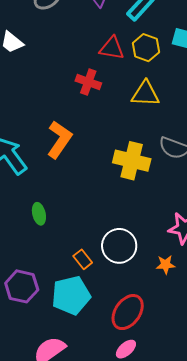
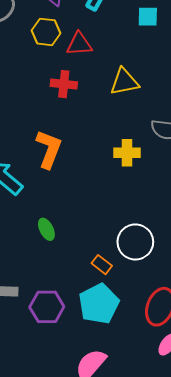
yellow hexagon: (146, 48) -> (46, 32), moved
yellow cross: (132, 161) -> (127, 153), size x0.7

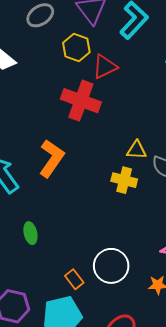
red triangle: (79, 44) -> (105, 67), turned -36
yellow triangle: (124, 82) -> (136, 150), moved, size x0.7
red cross: (64, 84) -> (81, 101), size x1.5

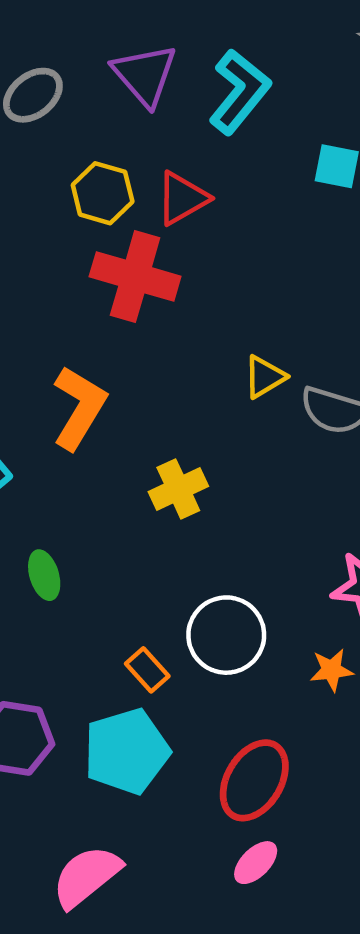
yellow hexagon: (76, 47) -> (103, 193), moved
yellow triangle: (136, 150) -> (265, 377), turned -30
yellow cross: (124, 180) -> (178, 489), moved, turned -35

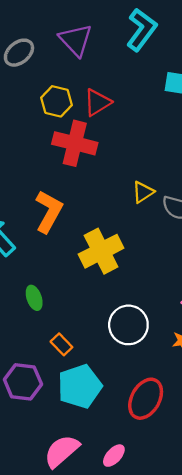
cyan L-shape: (240, 92) -> (142, 30), moved
yellow cross: (178, 489) -> (101, 251), size x1.5
orange rectangle: (147, 670) -> (61, 344), moved
pink ellipse: (256, 863) -> (114, 456), moved

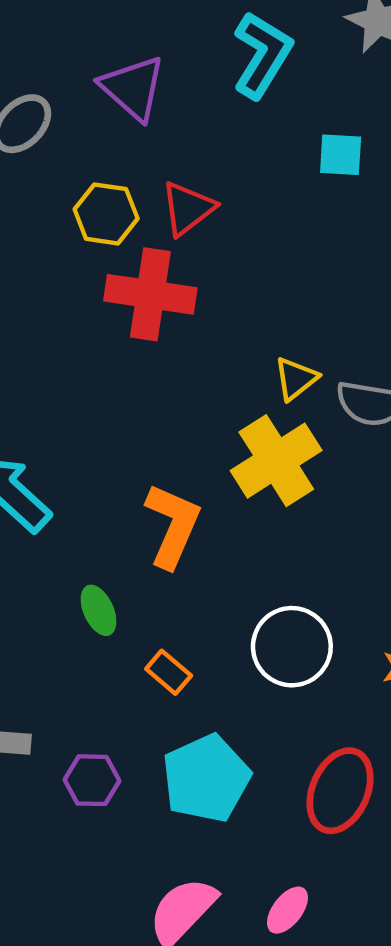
orange L-shape: (49, 211) -> (173, 525), moved
yellow cross: (101, 251) -> (276, 461), moved
orange rectangle: (61, 344) -> (169, 672), moved
purple hexagon: (23, 382) -> (92, 780), size x0.7

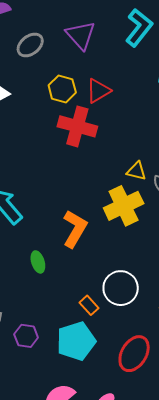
yellow triangle: (296, 379) -> (136, 171), turned 45
orange rectangle: (169, 672) -> (89, 305), moved

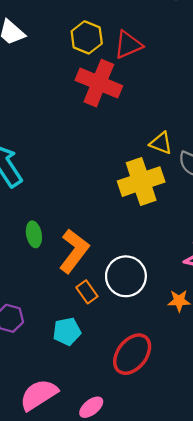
orange L-shape: (75, 229) -> (74, 251), moved
cyan pentagon: (76, 341) -> (67, 331), size x0.6

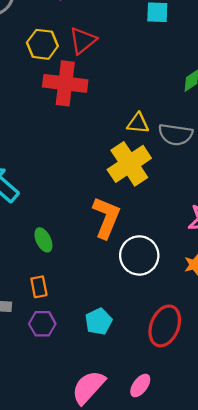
orange L-shape: (74, 251) -> (106, 218), moved
orange rectangle: (87, 292) -> (39, 287), moved, turned 40

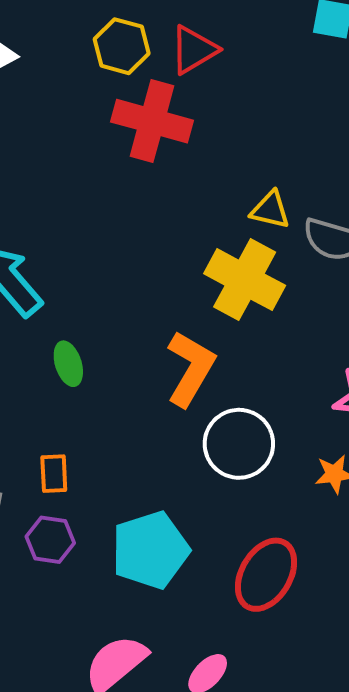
yellow cross: (129, 164) -> (245, 280), turned -36
green ellipse: (43, 240) -> (68, 364), moved
cyan pentagon: (99, 322) -> (150, 550), size x1.6

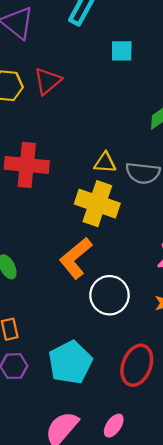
red cross: (152, 121) -> (27, 165), moved
orange L-shape: (190, 369) -> (76, 258), turned -150

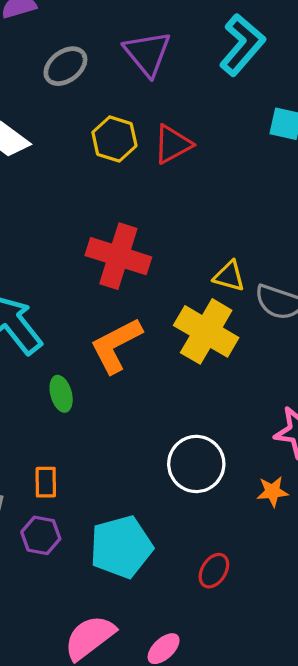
orange L-shape: (76, 258) -> (116, 345), moved
red ellipse: (137, 365) -> (214, 571), size x0.6

